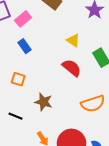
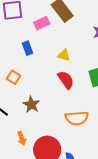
pink rectangle: (23, 19) -> (42, 23), moved
yellow triangle: (73, 40) -> (64, 55), moved, turned -32

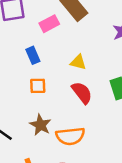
orange square: (14, 77) -> (38, 86), moved, turned -32
orange semicircle: (77, 118) -> (70, 136), moved

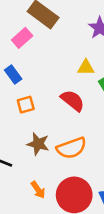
yellow triangle: (78, 62) -> (86, 67), moved

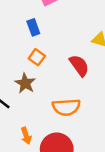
orange square: (26, 105) -> (37, 57), turned 35
brown star: (38, 144) -> (25, 83), moved

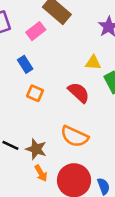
brown star: (25, 83) -> (36, 149), moved
orange semicircle: (66, 107) -> (75, 136), turned 40

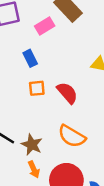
red semicircle: (79, 92) -> (67, 93), moved
orange square: (35, 93) -> (37, 88), turned -35

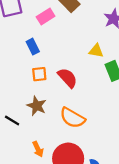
brown star: (32, 145) -> (37, 106), moved

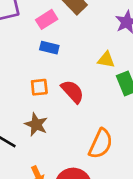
blue rectangle: (33, 47) -> (49, 48), moved, turned -49
orange semicircle: (72, 118) -> (101, 144), moved, turned -95

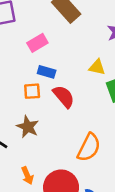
pink rectangle: (47, 19) -> (37, 43), moved
blue rectangle: (49, 48) -> (47, 72), moved

